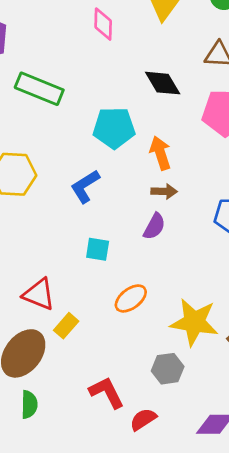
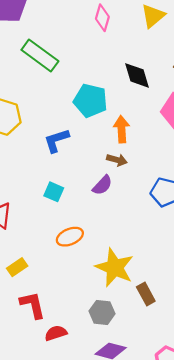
yellow rectangle: (66, 326) -> (17, 267), moved
gray hexagon: (168, 369) -> (102, 312), moved

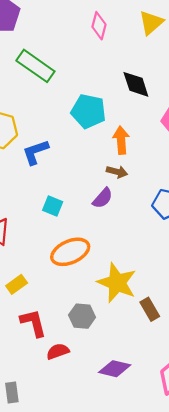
blue L-shape: (56, 140) -> (36, 152), moved
orange ellipse: (70, 237) -> (70, 252), size x1.4
gray hexagon: (102, 312) -> (82, 316), moved

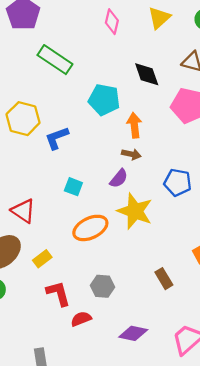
yellow star: (117, 283) -> (135, 211), moved

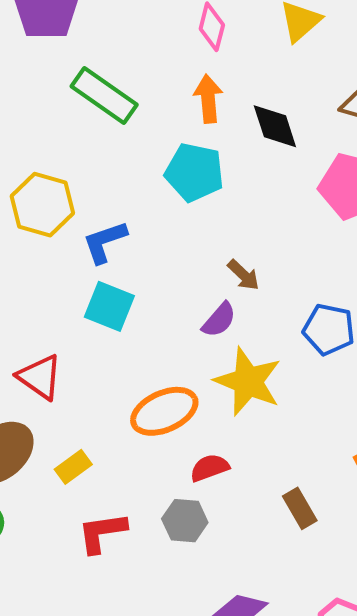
orange arrow: (134, 125) -> (208, 99), moved
brown arrow: (131, 154) -> (243, 275), turned 30
cyan square: (73, 187) -> (109, 306), moved, size x1.4
red L-shape: (58, 293) -> (102, 532), turned -84
red semicircle: (81, 319) -> (210, 468), moved

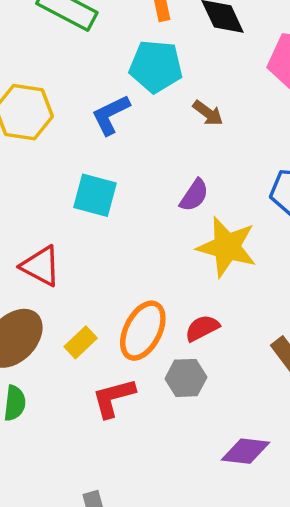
blue L-shape: (105, 242) -> (111, 115), moved
brown arrow: (243, 275) -> (208, 113), moved
orange ellipse: (164, 411) -> (143, 331), moved, turned -32

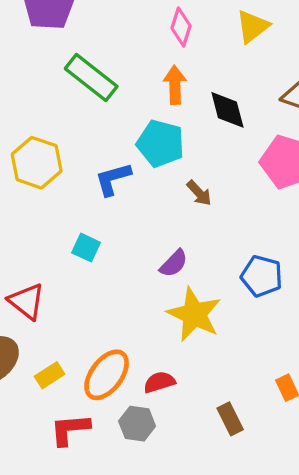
cyan square: (95, 195) -> (86, 248), size x0.7

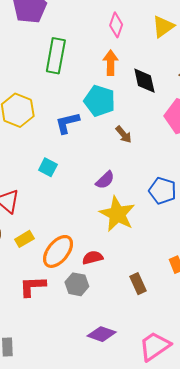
green rectangle: (91, 78) -> (56, 56), turned 60
yellow rectangle: (50, 375) -> (24, 239), moved

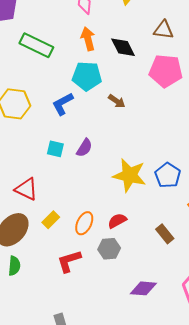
green rectangle: (56, 56) -> (36, 45), turned -60
purple semicircle: (105, 180) -> (84, 148), moved
blue pentagon: (163, 191) -> (168, 175), moved, turned 30
orange ellipse: (58, 251) -> (84, 223), size x0.7

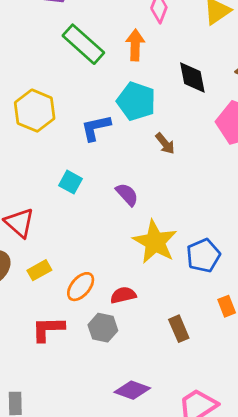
orange arrow: (88, 39) -> (135, 45), moved
purple semicircle: (84, 148) -> (127, 194), moved, turned -90

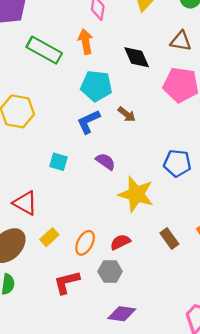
blue L-shape: (96, 128) -> (89, 122), moved
blue pentagon: (203, 255) -> (177, 163), moved, turned -30
brown rectangle: (179, 329) -> (169, 239), moved
purple diamond: (132, 390) -> (122, 314), moved

